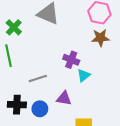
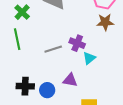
gray line: (38, 79) -> (53, 49), moved

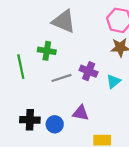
green cross: (22, 12) -> (47, 51), moved, turned -35
cyan triangle: (89, 58) -> (113, 81), moved

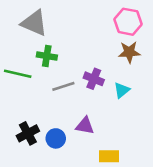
gray triangle: (64, 21) -> (34, 23), moved
green line: (21, 67) -> (18, 74), turned -65
black cross: (30, 120) -> (28, 133), turned -30

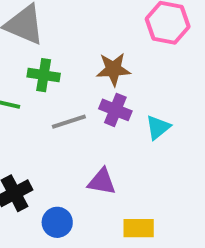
brown star: (129, 52) -> (113, 69), moved
blue circle: (56, 138) -> (57, 222), moved

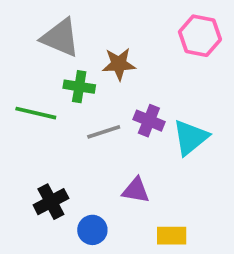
brown star: (113, 69) -> (119, 64), moved
cyan triangle: (158, 127) -> (190, 138), size x1.5

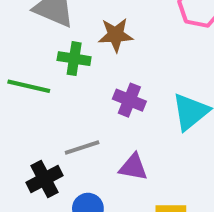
purple cross: (149, 121) -> (129, 100), moved
gray line: (104, 132) -> (82, 147), moved

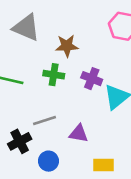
green cross: (74, 59) -> (54, 75), moved
purple cross: (129, 100) -> (92, 79), moved

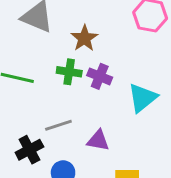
brown star: (67, 46) -> (84, 38), turned -30
purple cross: (92, 79) -> (100, 76), moved

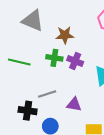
brown star: (84, 38) -> (65, 35), turned 30
black cross: (29, 150) -> (28, 111), turned 36

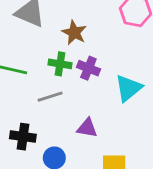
brown star: (65, 35) -> (74, 33), turned 30
gray line: (47, 94) -> (50, 97), moved

